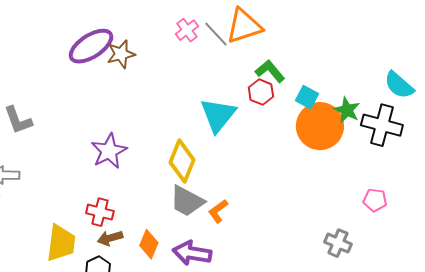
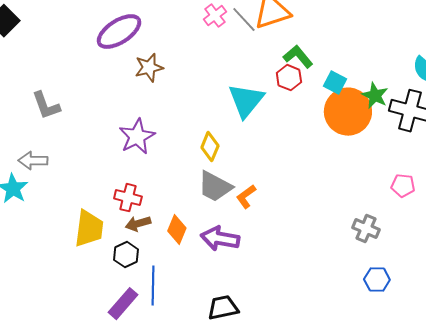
brown star: (121, 54) -> (149, 68), moved
yellow diamond: (182, 161) -> (210, 147), size x0.7

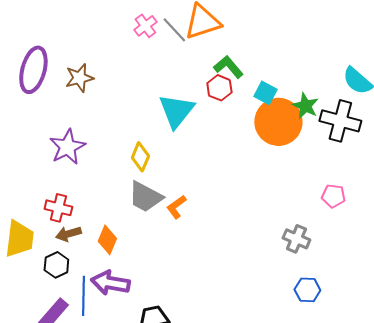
purple ellipse: (119, 32) -> (33, 70), moved, turned -42
purple arrow: (220, 239) -> (110, 283), moved

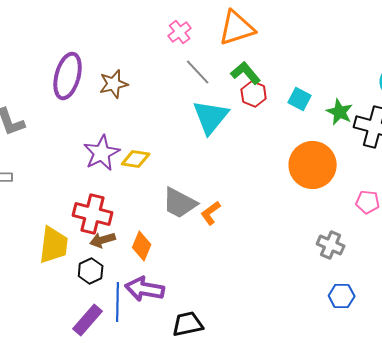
gray line: (174, 30) -> (198, 72), moved
green L-shape: (228, 67) -> (246, 73), moved
orange circle: (278, 122) -> (313, 165), moved
yellow diamond: (140, 157) -> (136, 159), moved, turned 76
red cross: (58, 208) -> (93, 214), size x1.4

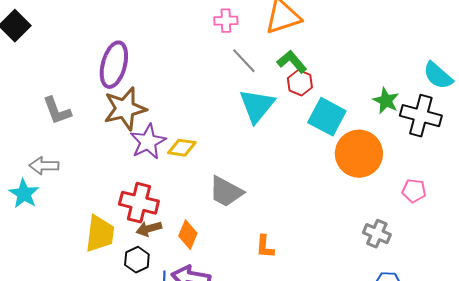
pink cross: (180, 32) -> (226, 21), turned 35
brown star: (114, 84) -> (125, 109), moved, size x1.5
cyan square: (300, 99) -> (327, 117), moved, size x1.6
orange L-shape: (211, 213) -> (265, 247), moved, turned -50

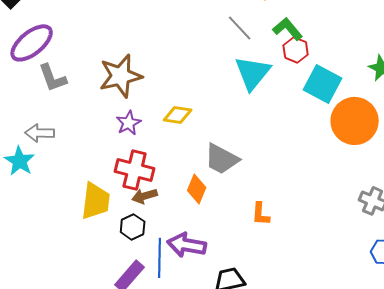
purple ellipse: (114, 65) -> (32, 43), moved, turned 36
purple star: (148, 142) -> (129, 123), moved, size x0.7
orange diamond: (188, 235) -> (197, 189), moved

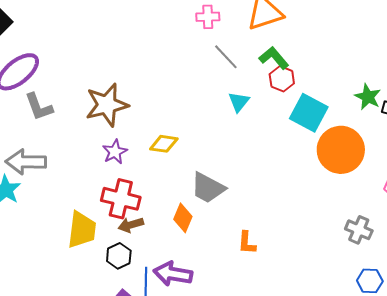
cyan triangle: (253, 73) -> (239, 102), size x0.6
gray arrow: (40, 133) -> (26, 162), size x1.4

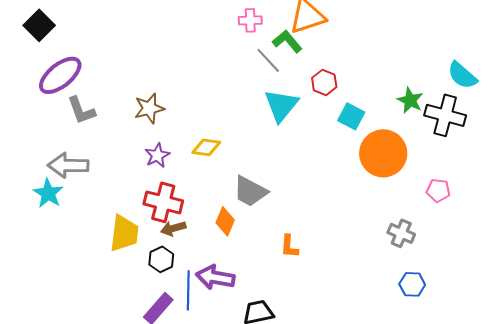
green L-shape: (274, 58) -> (287, 41), moved
cyan triangle: (239, 102) -> (281, 105), size x1.6
brown star: (107, 105) -> (149, 108), size x0.7
cyan square: (309, 113) -> (351, 116), size x0.7

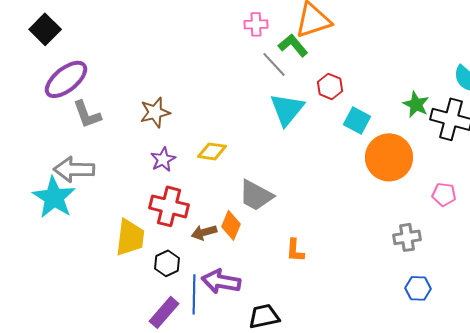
cyan star: (48, 193) -> (54, 197), size x1.4
brown arrow: (173, 228) -> (204, 232), moved
gray cross: (401, 233) -> (407, 237), turned -32

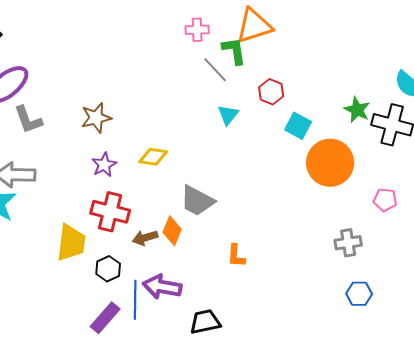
green L-shape: (293, 45) -> (234, 51), turned 32
cyan triangle: (287, 109) -> (228, 115), size x0.6

